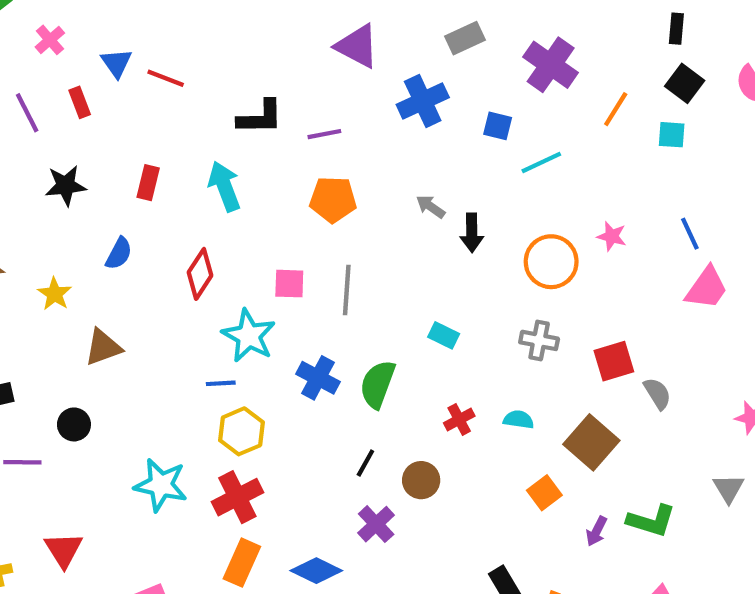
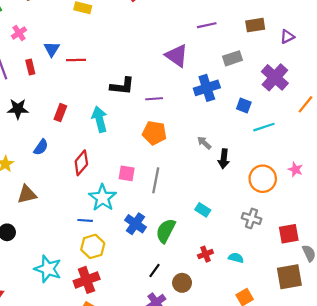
red line: (166, 78) -> (76, 60), turned -30
brown square: (591, 442) -> (289, 277), moved, turned 32

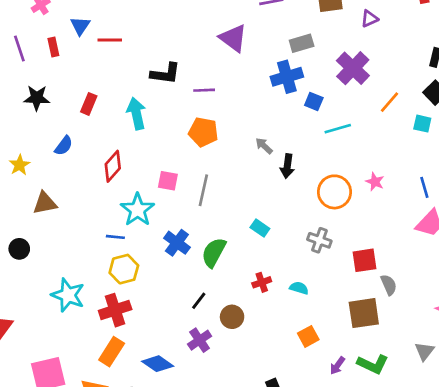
blue cross: (207, 88) -> (287, 77), moved

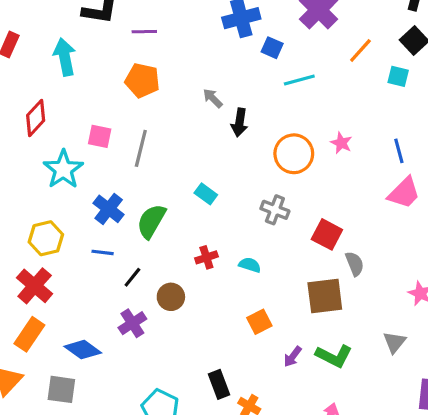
blue line: (115, 237) -> (103, 252), moved
red square: (364, 260) -> (327, 234), turned 35
red cross: (115, 310) -> (35, 286), turned -32

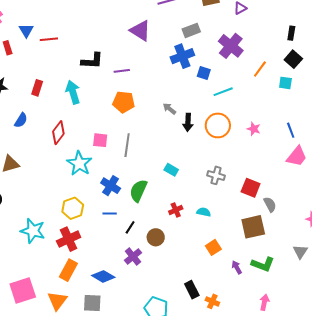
orange circle: (294, 154) -> (218, 125), moved
red cross: (35, 286) -> (69, 239), turned 30
purple arrow: (293, 357) -> (237, 267), turned 120

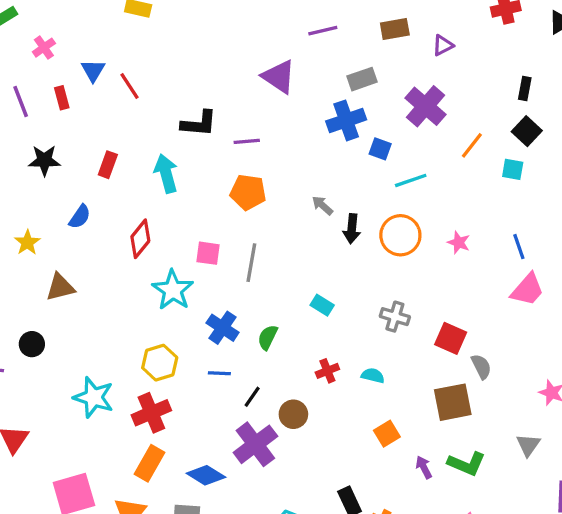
red line: (49, 39) -> (130, 86), turned 60
green semicircle: (138, 191) -> (268, 337), size x0.7
purple cross: (133, 256) -> (255, 444), size x1.5

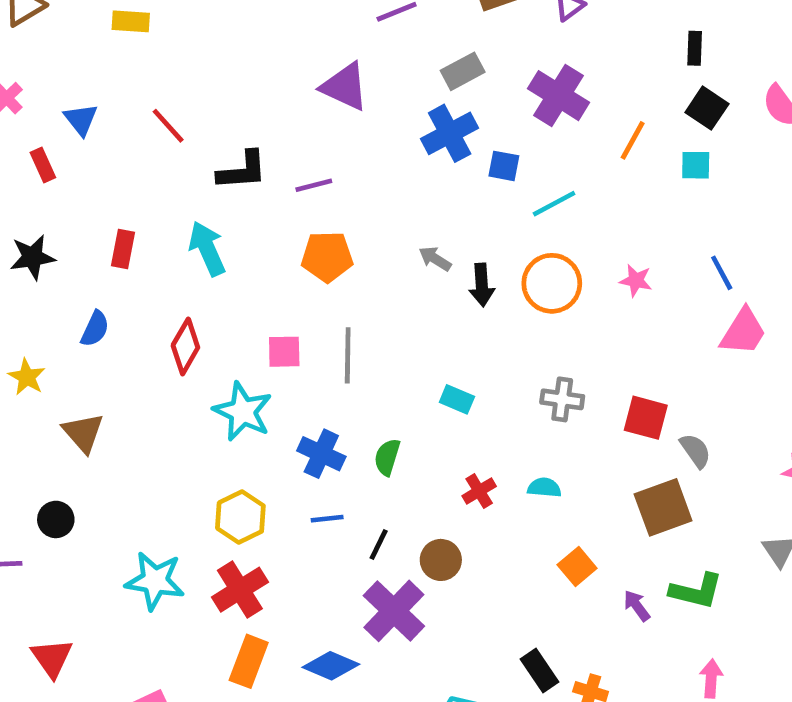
red line: (130, 86) -> (168, 126), moved
brown triangle: (60, 287) -> (83, 433), turned -48

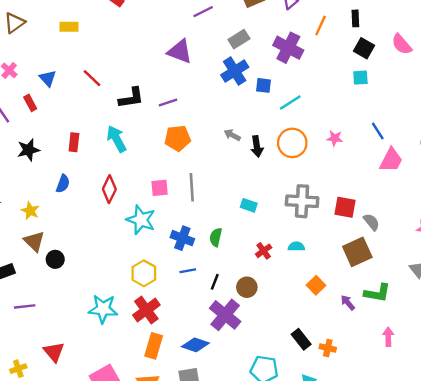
orange line: (633, 140) -> (321, 25), moved
gray cross: (562, 399) -> (302, 201), size x1.5
brown triangle: (83, 433) -> (34, 241), moved
black circle: (56, 519) -> (55, 259), moved

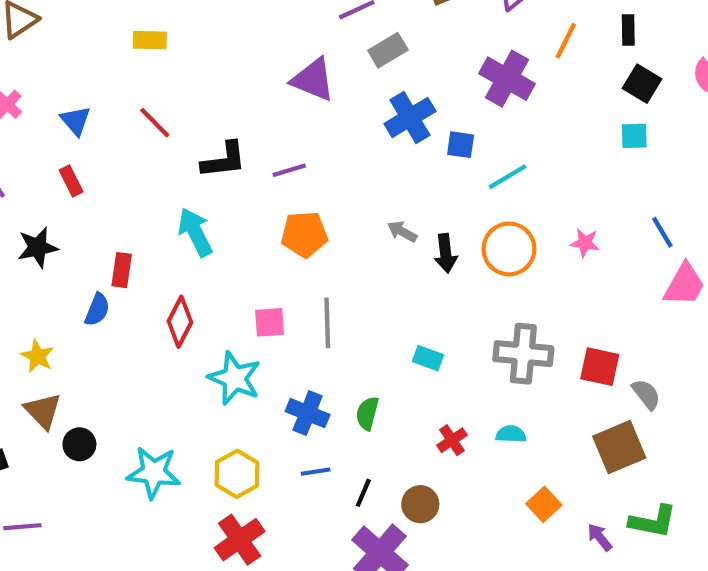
yellow rectangle: (69, 27) -> (150, 40), moved
gray rectangle: (239, 39) -> (388, 50), moved
red rectangle: (30, 103) -> (71, 181), moved
red rectangle: (74, 142) -> (122, 270), moved
cyan star: (103, 309) -> (154, 472), moved

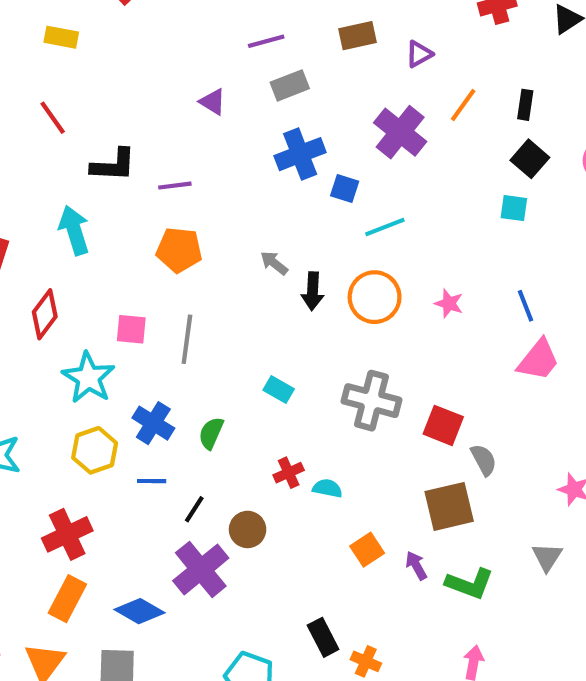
purple triangle: (313, 80) -> (213, 102), size x0.6
cyan semicircle: (511, 434) -> (327, 488), moved
yellow hexagon: (237, 474) -> (95, 450), moved
purple arrow: (600, 537) -> (416, 566), moved

